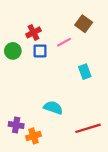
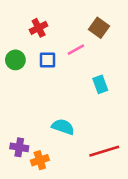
red cross: (34, 32) -> (39, 28), moved

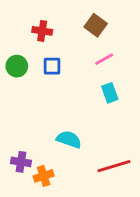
red cross: (39, 28) -> (42, 31), turned 36
brown square: (99, 28) -> (96, 25), moved
pink line: (76, 50) -> (104, 59), moved

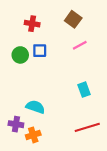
green circle: (17, 66) -> (20, 55), moved
cyan rectangle: (110, 93) -> (84, 90), moved
cyan semicircle: (69, 139) -> (35, 107), moved

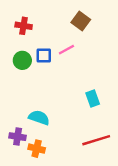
red cross: (32, 24) -> (24, 26), moved
pink line: (80, 45) -> (66, 50), moved
orange cross: (33, 135) -> (37, 149), turned 32

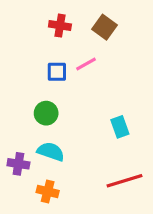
red cross: (24, 26) -> (60, 26), moved
green circle: (22, 60) -> (46, 113), moved
purple cross: (18, 137) -> (18, 164), moved

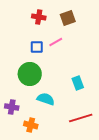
brown square: (104, 27) -> (68, 18), turned 35
green circle: (46, 113) -> (30, 74), size x1.5
cyan semicircle: (51, 152) -> (46, 99), moved

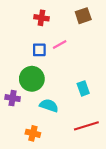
brown square: (68, 18) -> (83, 16), moved
purple cross: (12, 107) -> (13, 98), moved

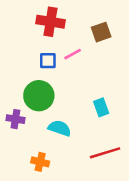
brown square: (83, 16) -> (101, 32), moved
red cross: (41, 18) -> (51, 22), size x1.5

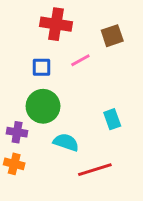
blue square: (48, 61) -> (42, 67), moved
red line: (105, 153) -> (95, 170), moved
orange cross: (40, 162) -> (14, 164), moved

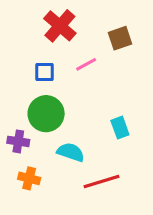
red cross: (56, 24) -> (60, 26), turned 32
orange cross: (14, 164) -> (29, 178), moved

